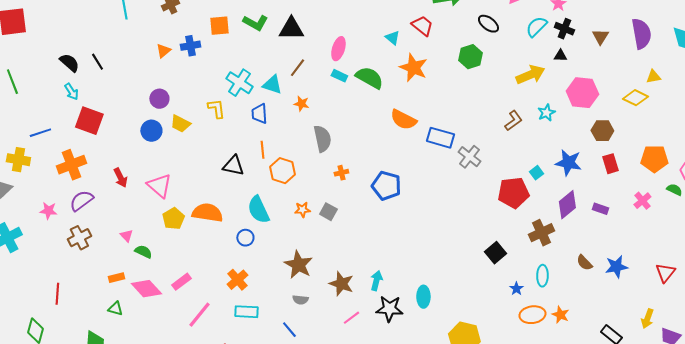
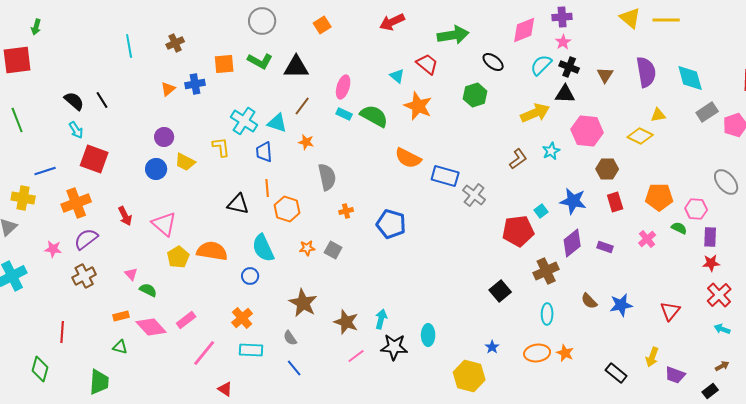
black triangle: (560, 56) -> (565, 94), size x1.5
blue star: (516, 289) -> (492, 347), moved
gray semicircle: (300, 300) -> (290, 338), moved, turned 49

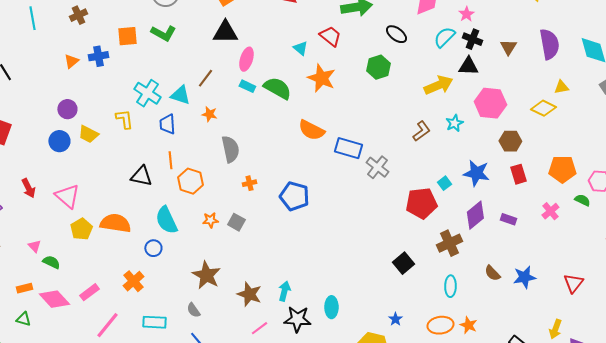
black triangle: (296, 67) -> (225, 32), moved
orange cross: (242, 318) -> (133, 281), moved

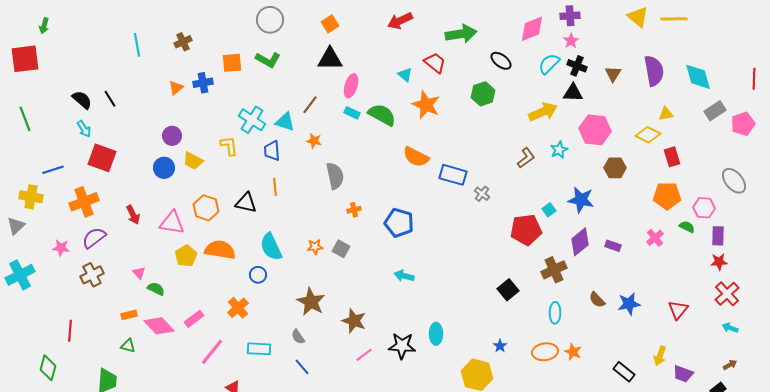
gray cross: (377, 167) -> (482, 194), size x0.7
red rectangle: (518, 174) -> (672, 157), moved
orange hexagon: (190, 181) -> (206, 208), moved
pink triangle: (67, 196) -> (172, 223), turned -32
cyan arrow: (284, 291) -> (404, 276), moved, turned -90

